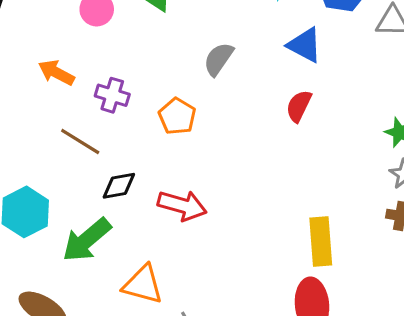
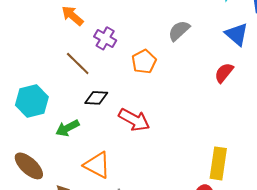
green arrow: (87, 240) -> (67, 128), size x0.7

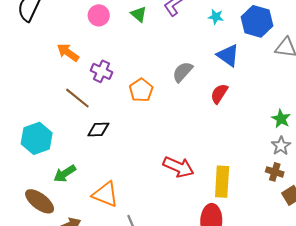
gray semicircle: (179, 31) -> (183, 72), moved
red arrow: (134, 120) -> (179, 167), moved
green arrow: (67, 128) -> (65, 174), moved

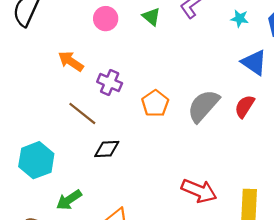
gray semicircle: (183, 72) -> (203, 106), moved, size x1.4

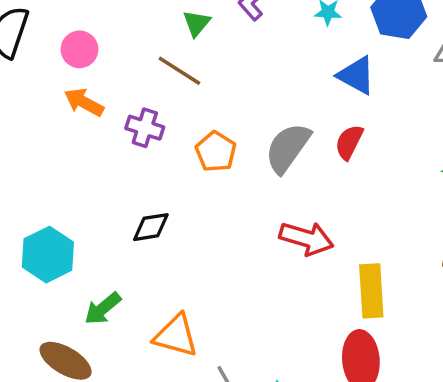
green triangle: (151, 17) -> (197, 23), turned 36
pink circle: (106, 19) -> (79, 49), moved
brown line: (82, 113) -> (179, 71), moved
red arrow: (199, 191) -> (306, 238), moved

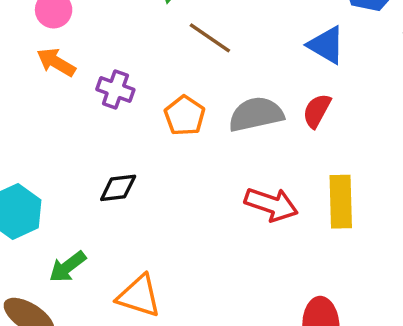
brown line: (179, 71) -> (210, 38), moved
gray semicircle: (288, 148) -> (256, 114), turned 40
yellow rectangle: (371, 291) -> (341, 202), moved

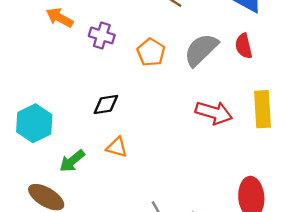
red semicircle: (317, 111) -> (244, 46), turned -40
gray semicircle: (256, 114) -> (201, 50), turned -30
orange triangle: (139, 296) -> (117, 147), moved, size x0.7

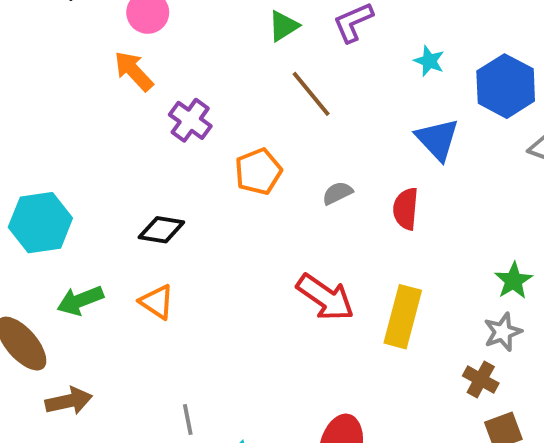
gray semicircle: (201, 50) -> (337, 193), size x0.5

